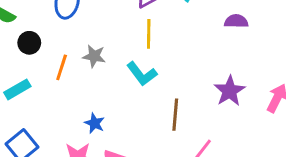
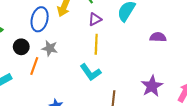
black circle: (29, 43) -> (21, 47), moved
gray star: (94, 56) -> (50, 48), moved

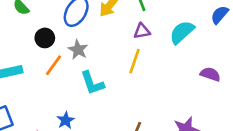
cyan L-shape: (90, 72) -> (92, 83), moved

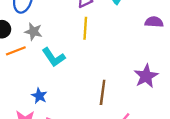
orange line: (53, 65) -> (16, 51), turned 48

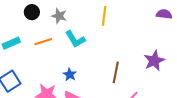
orange line: (16, 51) -> (43, 42), moved
blue star: (39, 96) -> (70, 74), moved

